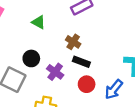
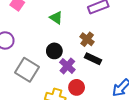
black circle: (31, 58) -> (54, 51), moved
red circle: (87, 84) -> (77, 87), moved

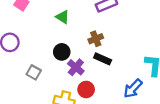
brown cross: (87, 39) -> (96, 39), turned 32
gray square: (27, 70) -> (34, 72), size x0.6

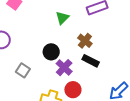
green triangle: (63, 17) -> (62, 18), moved, turned 40
brown cross: (96, 39) -> (85, 41), turned -32

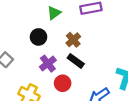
black circle: (51, 52) -> (38, 37), moved
red circle: (73, 90) -> (63, 83), moved

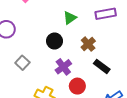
black rectangle: (76, 61) -> (102, 66), moved

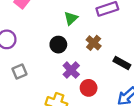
gray square: (22, 63) -> (19, 72), moved, turned 32
black rectangle: (102, 66) -> (122, 63), moved

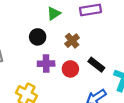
purple cross: (71, 70) -> (46, 64), turned 35
red circle: (89, 88) -> (70, 69), moved

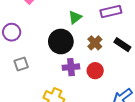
black circle: (38, 37) -> (61, 42), size x1.5
black rectangle: (96, 65) -> (122, 45), moved

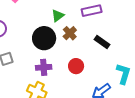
brown cross: (95, 43) -> (70, 33), moved
purple cross: (71, 67) -> (44, 67), moved

